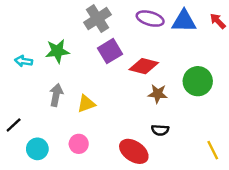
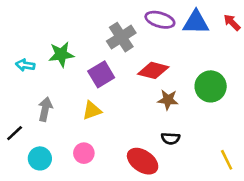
gray cross: (97, 19) -> (121, 37), moved
purple square: (110, 51) -> (101, 74), moved
gray arrow: (56, 95) -> (45, 109), moved

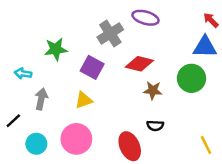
blue triangle: (196, 22) -> (205, 47), moved
cyan arrow: (25, 65) -> (23, 73), moved
purple square: (101, 74) -> (92, 67), turned -30
pink circle: (84, 153) -> (76, 139), size x1.6
red ellipse: (143, 161) -> (130, 146), turned 32

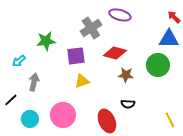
purple square: (92, 67) -> (76, 56), turned -36
cyan arrow: (23, 73) -> (19, 61), turned -48
yellow triangle: (84, 100) -> (82, 81), moved

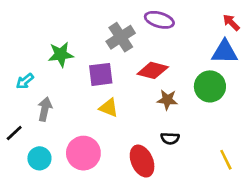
yellow triangle: (82, 81) -> (109, 108), turned 42

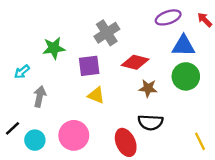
purple ellipse: (159, 20) -> (168, 17), moved, turned -35
blue triangle: (225, 52) -> (183, 46), moved
black line: (14, 133) -> (12, 128), moved
black semicircle: (170, 138) -> (150, 122), size x1.5

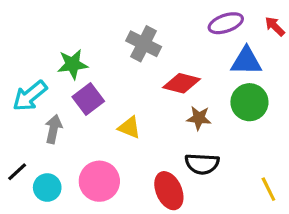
gray cross: (107, 33) -> (144, 44), turned -30
purple square: (89, 66) -> (88, 99), moved, turned -30
cyan arrow: (22, 72) -> (30, 96), size x1.6

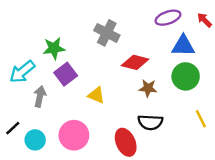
yellow line: (268, 189) -> (201, 119), moved

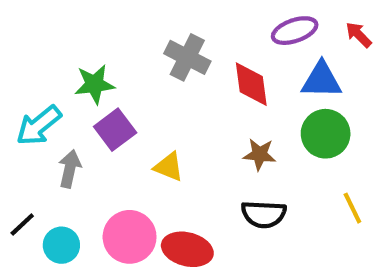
red diamond: (135, 62) -> (251, 84), moved, turned 68
red ellipse: (126, 142) -> (187, 249), moved, turned -52

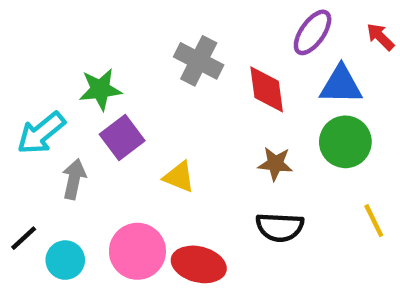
purple ellipse: (295, 31) -> (313, 32), turned -36

